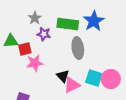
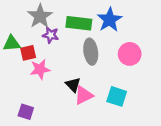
gray star: (35, 18) -> (40, 16), size x1.5
cyan square: (94, 78) -> (117, 96), moved
pink circle: (111, 79) -> (130, 54), moved

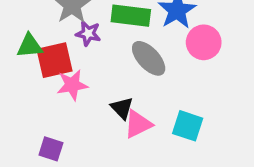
gray ellipse: (91, 52) -> (149, 58), turned -35
red square: (28, 53) -> (54, 60), size x1.5
pink circle: (130, 54) -> (204, 42), moved

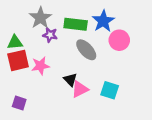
red square: (54, 60) -> (18, 60), moved
purple square: (51, 149) -> (19, 103), moved

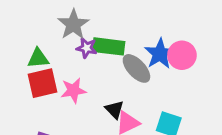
blue star: (103, 21) -> (160, 54), moved
green rectangle: (76, 24) -> (109, 46), moved

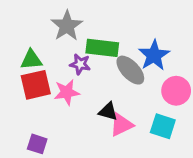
purple star: (87, 48) -> (80, 64), moved
pink circle: (182, 55) -> (176, 91), moved
black triangle: (114, 110) -> (108, 111), turned -30

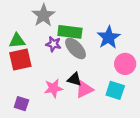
gray ellipse: (130, 70) -> (76, 48), moved
pink star: (67, 92) -> (53, 88), moved

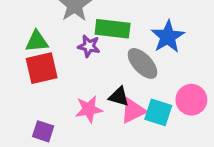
gray ellipse: (76, 48) -> (143, 63), moved
pink circle: (125, 64) -> (191, 100), moved
cyan square: (115, 90) -> (158, 112), moved

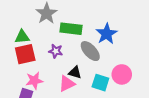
purple star: (89, 46) -> (56, 51), moved
pink star: (89, 109) -> (34, 81), moved
pink triangle: (133, 111) -> (67, 84), moved

